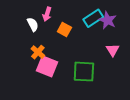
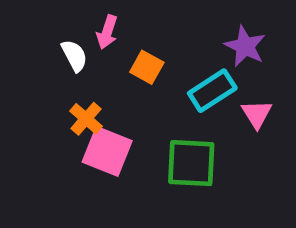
cyan rectangle: (93, 18) -> (212, 91), moved

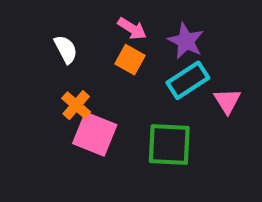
pink arrow: (107, 32) -> (132, 29), moved, turned -76
purple star: (245, 46) -> (186, 41), moved

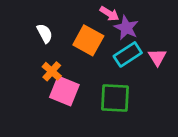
pink arrow: (132, 29) -> (109, 14), moved
orange square: (130, 60) -> (88, 40), size x1.5
pink triangle: (227, 101) -> (157, 57), moved

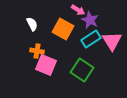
pink triangle: (157, 57) -> (112, 41), size x1.5
orange cross: (52, 71) -> (37, 51), turned -32
green square: (115, 98) -> (82, 70), turned 30

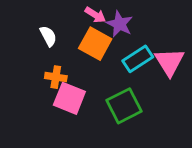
pink arrow: (78, 10) -> (95, 15), moved
purple star: (90, 20) -> (120, 24), moved
green square: (82, 70) -> (124, 106), turned 30

